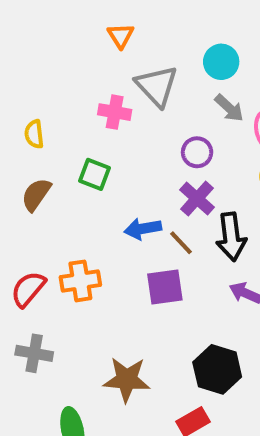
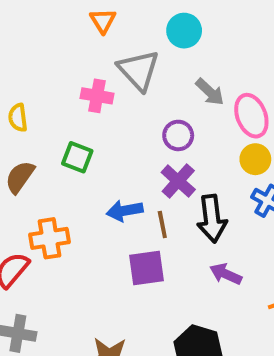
cyan circle: (221, 62) -> (184, 31), moved
brown line: (181, 243) -> (162, 225), turned 32
orange cross: (80, 281) -> (50, 238), moved

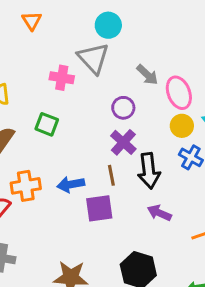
orange triangle: (103, 21) -> (32, 21), moved
cyan circle: (184, 31) -> (108, 25), moved
blue arrow: (125, 211) -> (71, 184), moved

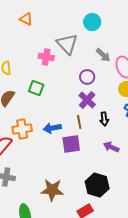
orange triangle: (32, 21) -> (26, 19), turned -32
cyan circle: (108, 25) -> (92, 22), moved
black arrow: (149, 171) -> (104, 119), size x0.6

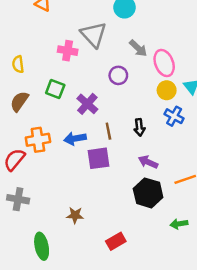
purple cross: (87, 100) -> (87, 104), moved
black hexagon: (97, 185) -> (148, 193), moved
brown star: (52, 190) -> (75, 215), size x0.6

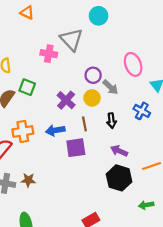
gray arrow: (138, 48) -> (110, 87), moved
green square: (55, 89) -> (27, 87), moved
yellow circle: (167, 90) -> (92, 98), moved
brown star: (75, 215) -> (28, 180), moved

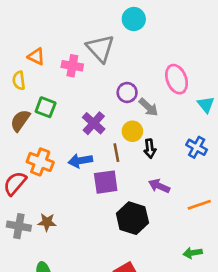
orange triangle: (27, 13) -> (36, 56), moved
yellow circle: (92, 98) -> (132, 131), moved
blue cross: (142, 111) -> (197, 147), moved
orange cross: (23, 131) -> (40, 162), turned 30
black hexagon: (119, 178) -> (132, 218), moved

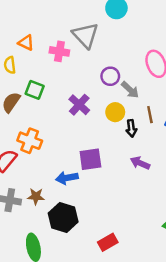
brown line: (116, 153) -> (150, 115), moved
blue arrow: (80, 161) -> (67, 178), moved
black hexagon: (132, 218) -> (63, 217), moved

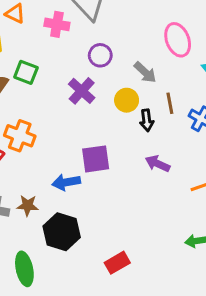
purple circle: (110, 76) -> (100, 55), moved

